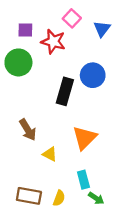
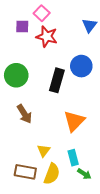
pink square: (72, 18) -> (42, 13), moved
green circle: (18, 62) -> (16, 75), moved
yellow triangle: (50, 154) -> (44, 150), moved, turned 40
yellow semicircle: (59, 198) -> (52, 174), size x1.5

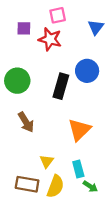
pink square: (42, 13) -> (58, 15), moved, turned 35

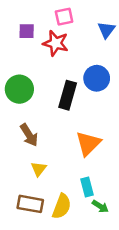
yellow triangle: (47, 161) -> (39, 169), moved

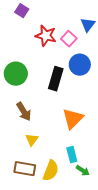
pink square: (64, 17) -> (69, 39), moved, turned -35
purple square: (27, 31) -> (22, 11), moved, turned 32

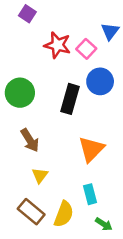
brown rectangle: (25, 169) -> (31, 212), turned 30
green arrow: (83, 171) -> (104, 224), moved

